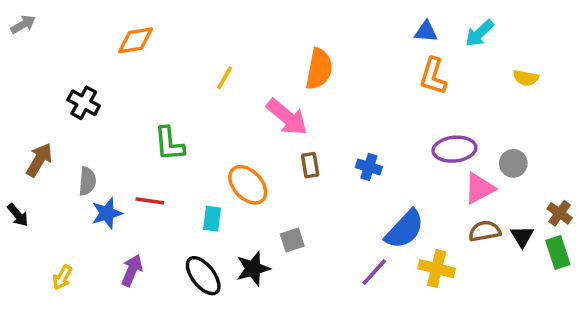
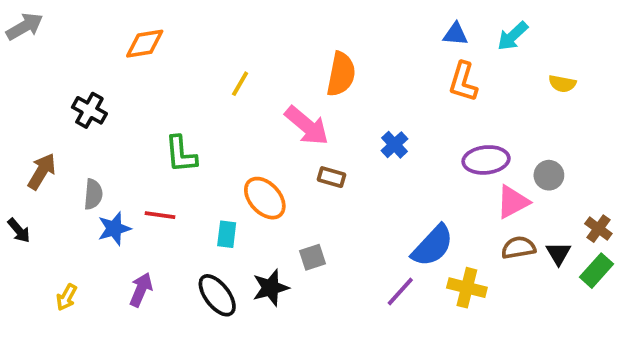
gray arrow: (23, 24) -> (25, 26), size x1.4
brown rectangle: (310, 165) -> (332, 177), turned -65
blue cross: (369, 167) -> (394, 145), moved, turned 30
green rectangle: (558, 252) -> (597, 271), turned 60

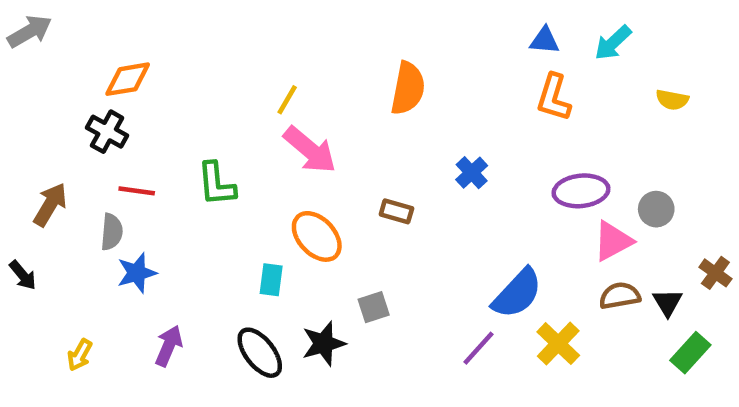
orange diamond: (145, 44) -> (128, 79), moved
pink arrow: (307, 126) -> (310, 150), moved
red line: (160, 215) -> (137, 191), moved
green rectangle: (597, 271) -> (690, 353), moved
yellow cross: (467, 288) -> (558, 344), turned 30

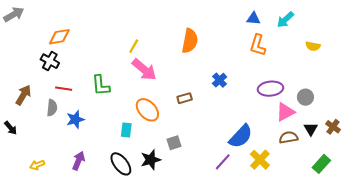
brown rectangle: (396, 211) -> (185, 98), turned -32
blue star: (137, 273) -> (75, 119), moved
black triangle: (668, 303) -> (311, 129), moved
yellow arrow: (80, 355) -> (37, 165), turned 40

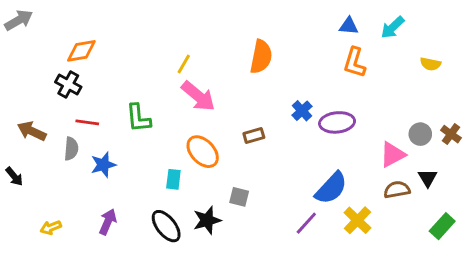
purple ellipse: (270, 89) -> (337, 122), moved
brown arrow: (23, 95) -> (32, 131), turned -96
brown cross: (333, 127) -> (451, 134), moved
gray square: (174, 143) -> (239, 197), turned 32

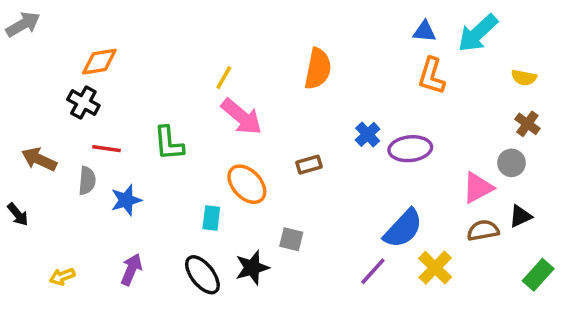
cyan arrow: (393, 27) -> (478, 33), size x1.4
brown cross: (451, 134) -> (527, 124), moved
black triangle: (428, 178) -> (520, 216), turned 36

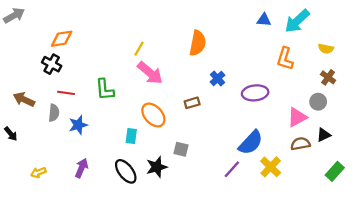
orange L-shape: (432, 76) -> (285, 59), moved
blue cross: (368, 134) -> (218, 79), moved

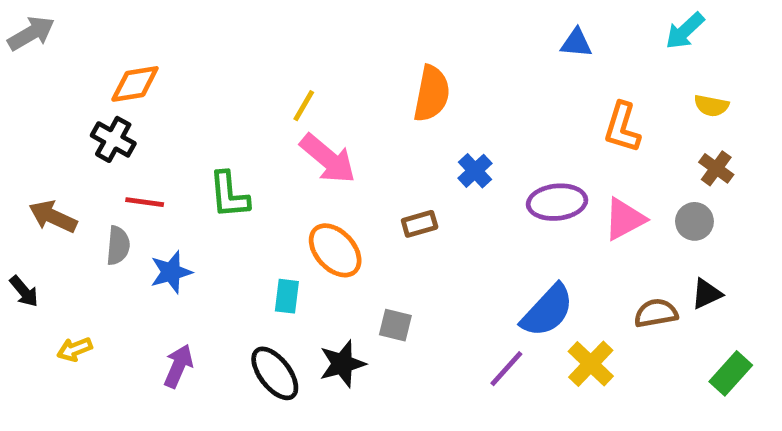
cyan arrow: (297, 21) -> (685, 31), moved, size x0.7
pink triangle: (297, 117) -> (625, 219), moved
yellow arrow: (38, 172) -> (75, 349), moved

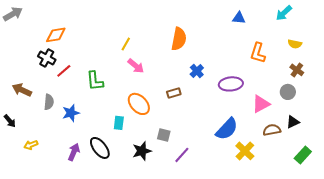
pink arrow: (328, 159) -> (136, 66), size x0.7
red line: (145, 202) -> (64, 71), moved, turned -49
pink triangle: (625, 219) -> (261, 104), moved
purple line: (506, 369) -> (182, 155), moved
black ellipse: (275, 373) -> (100, 148), moved

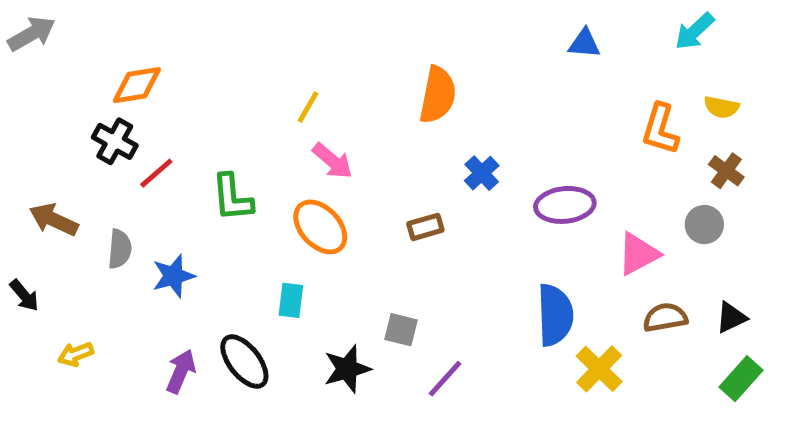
orange L-shape: (258, 53) -> (660, 129), moved
orange ellipse: (139, 104) -> (320, 227), moved
black triangle: (293, 122) -> (731, 317), moved
blue semicircle: (227, 129) -> (555, 315), turned -45

